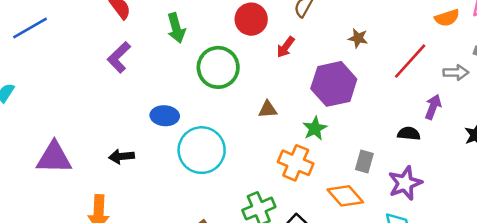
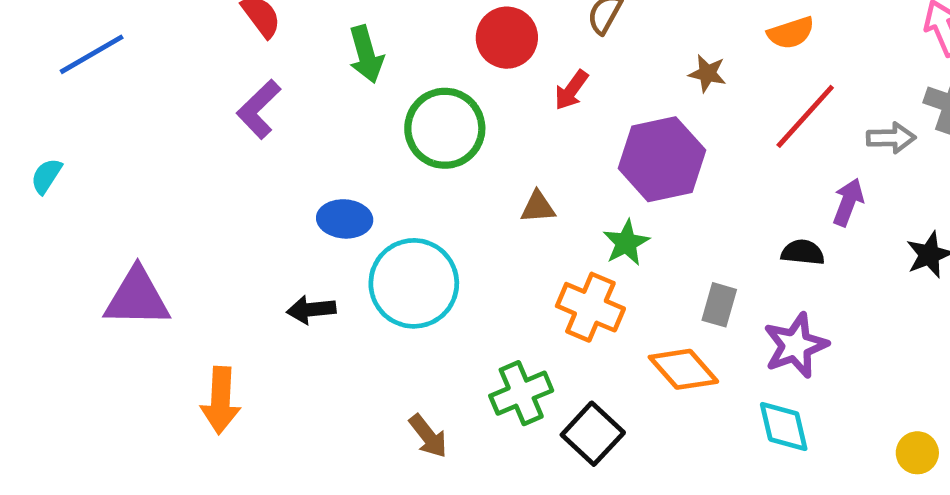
orange semicircle: (447, 18) -> (791, 33), moved
black arrow: (121, 156) -> (311, 310), moved

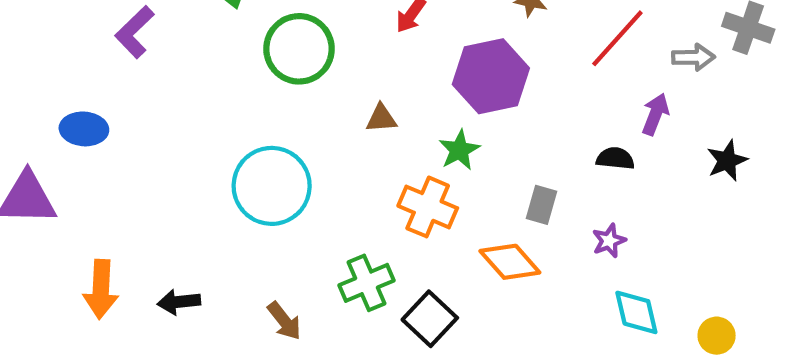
blue ellipse: (345, 219) -> (84, 129), moved
black arrow: (311, 310) -> (179, 302), moved
purple star: (796, 345) -> (609, 241), size x0.6
cyan diamond: (784, 427) -> (636, 312), moved

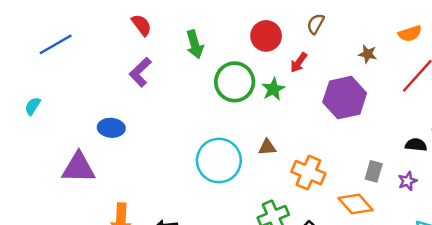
brown triangle: (381, 118) -> (267, 147), moved
green star: (459, 150) -> (273, 89), moved
purple star: (609, 241) -> (408, 181), moved

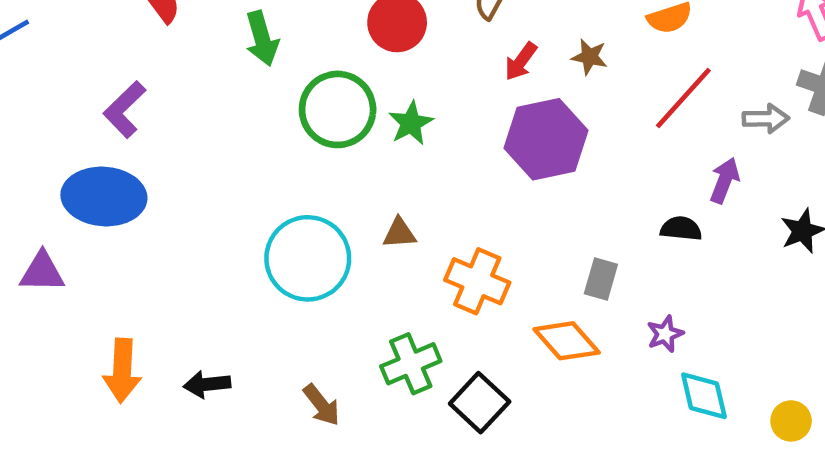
red arrow: (299, 63) -> (521, 61), moved
purple L-shape: (140, 72) -> (125, 109), moved
blue ellipse: (111, 128) -> (104, 197), size x1.6
purple triangle: (79, 168) -> (42, 272), size x0.7
purple star: (408, 181) -> (665, 334), moved

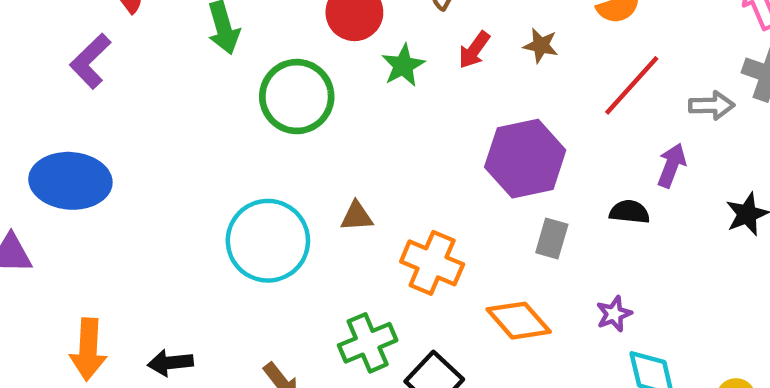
purple L-shape: (125, 109) -> (90, 61), moved
green star: (411, 123) -> (403, 65), moved
purple hexagon: (546, 139) -> (525, 159), moved
gray rectangle: (601, 279) -> (552, 239), moved

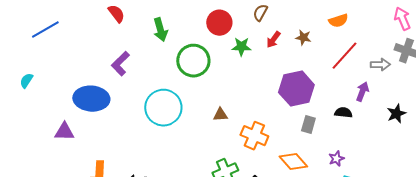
purple L-shape: (90, 61) -> (120, 64), moved
green star: (403, 65) -> (241, 47), turned 30
cyan circle: (268, 241) -> (163, 108), moved

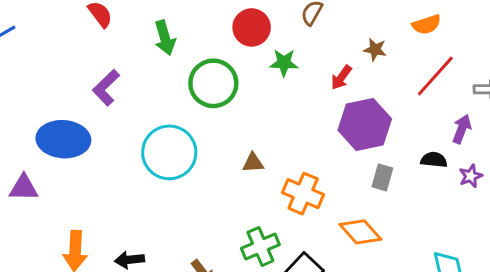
red arrow: (273, 40) -> (341, 77), moved
purple star: (336, 159) -> (471, 176), moved

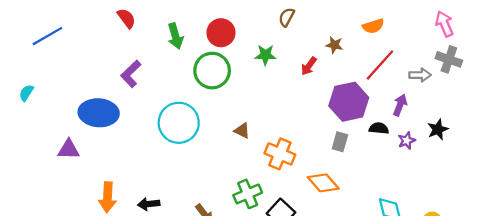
red circle: (252, 27) -> (221, 33), moved
purple hexagon: (365, 125) -> (349, 102), moved
brown triangle: (253, 163) -> (242, 131), turned 30

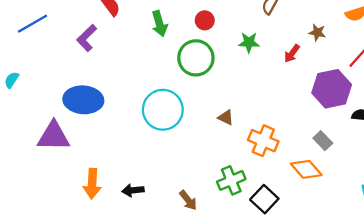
red circle: (221, 33) -> (205, 20), size x0.7
purple L-shape: (131, 74) -> (87, 38), moved
gray rectangle: (340, 142) -> (323, 141), moved, turned -60
purple triangle: (69, 149) -> (54, 136), size x1.5

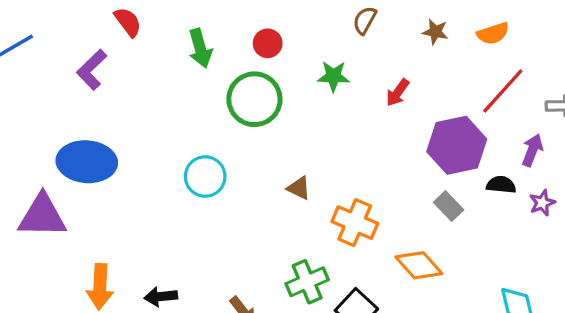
brown star: (317, 33) -> (435, 32), moved
cyan circle: (163, 110) -> (205, 177), size x0.7
gray rectangle: (323, 141) -> (449, 206), moved

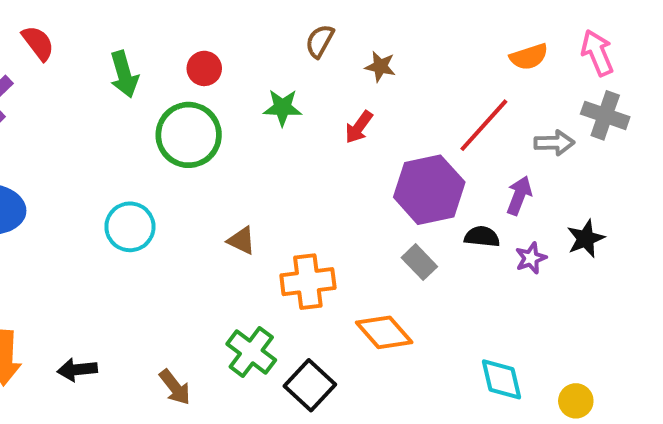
brown star: (435, 32) -> (380, 66), moved
orange semicircle: (493, 33) -> (529, 57), moved
orange cross: (355, 223) -> (308, 282), turned -30
green cross: (307, 282) -> (251, 352), turned -30

